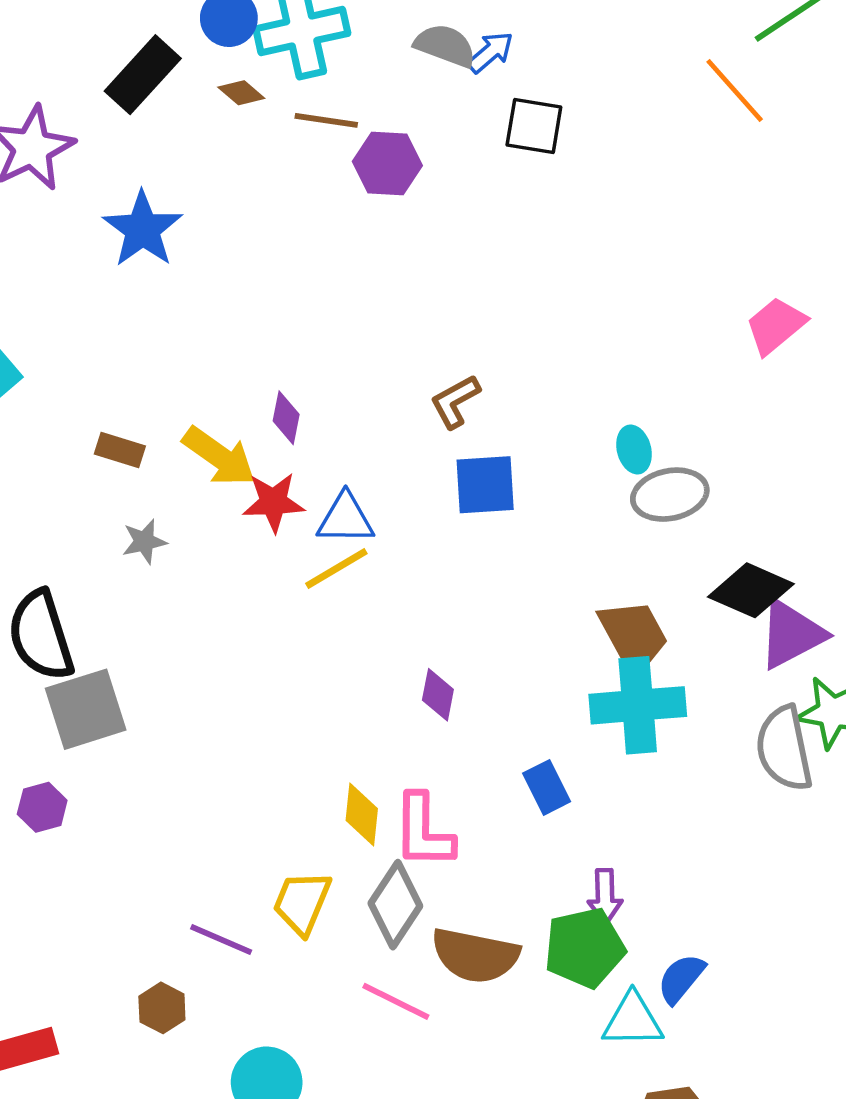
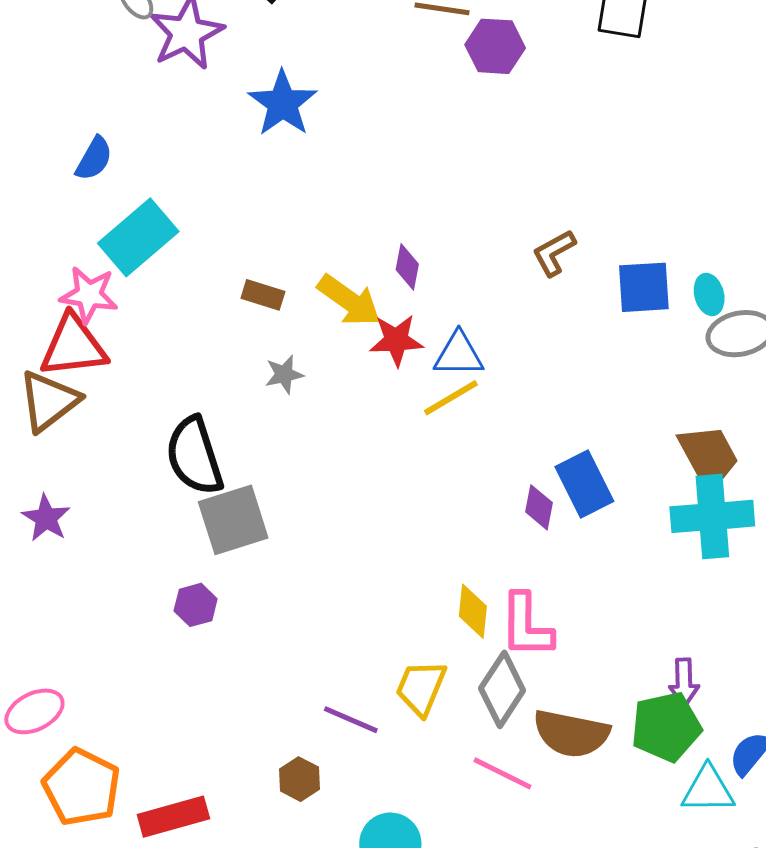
blue square: (485, 485) -> (644, 287), moved
blue rectangle: (547, 787) -> (584, 484), moved, size x1.4

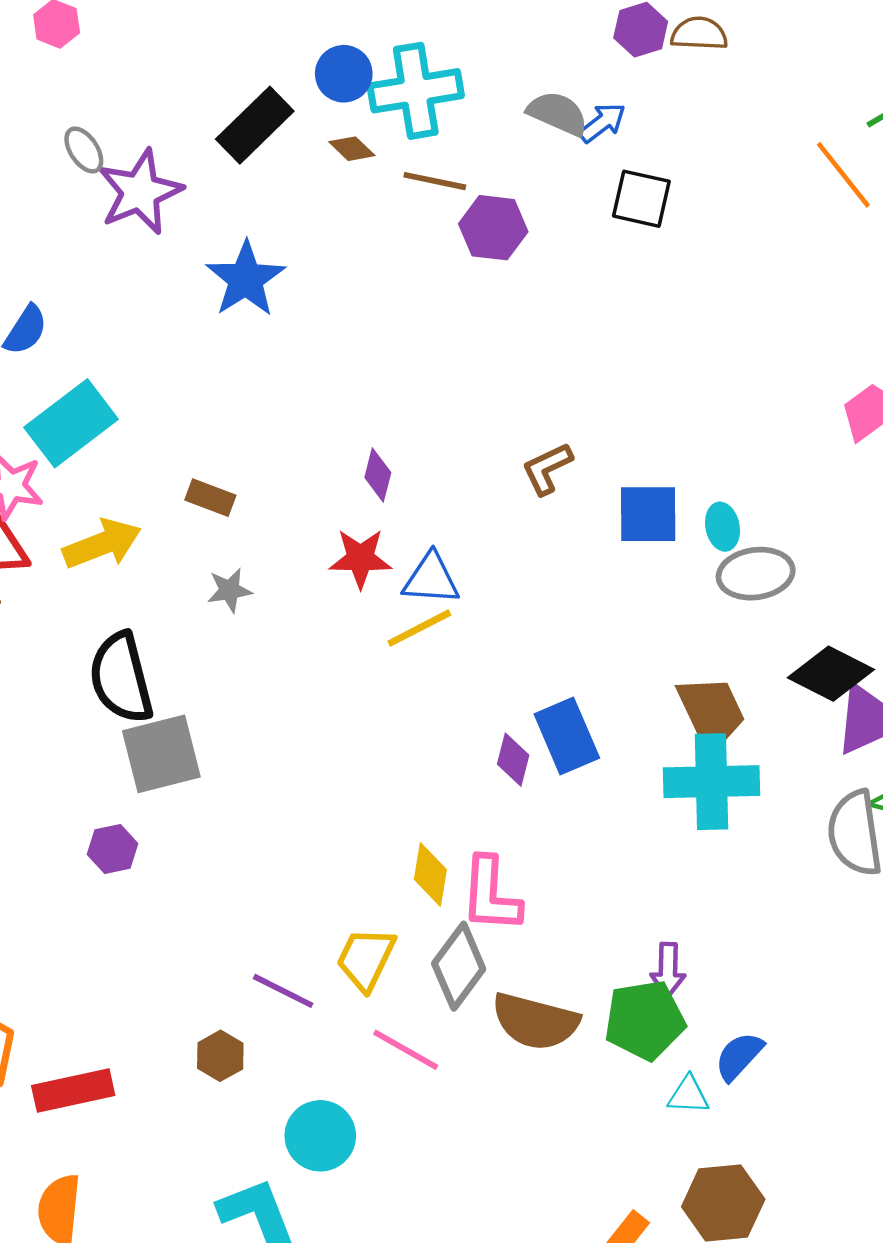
yellow arrow: (349, 301) -> (102, 544), moved, turned -60
pink line: (502, 773) -> (406, 1050), moved
cyan triangle: (708, 790) -> (688, 1095), size x0.7

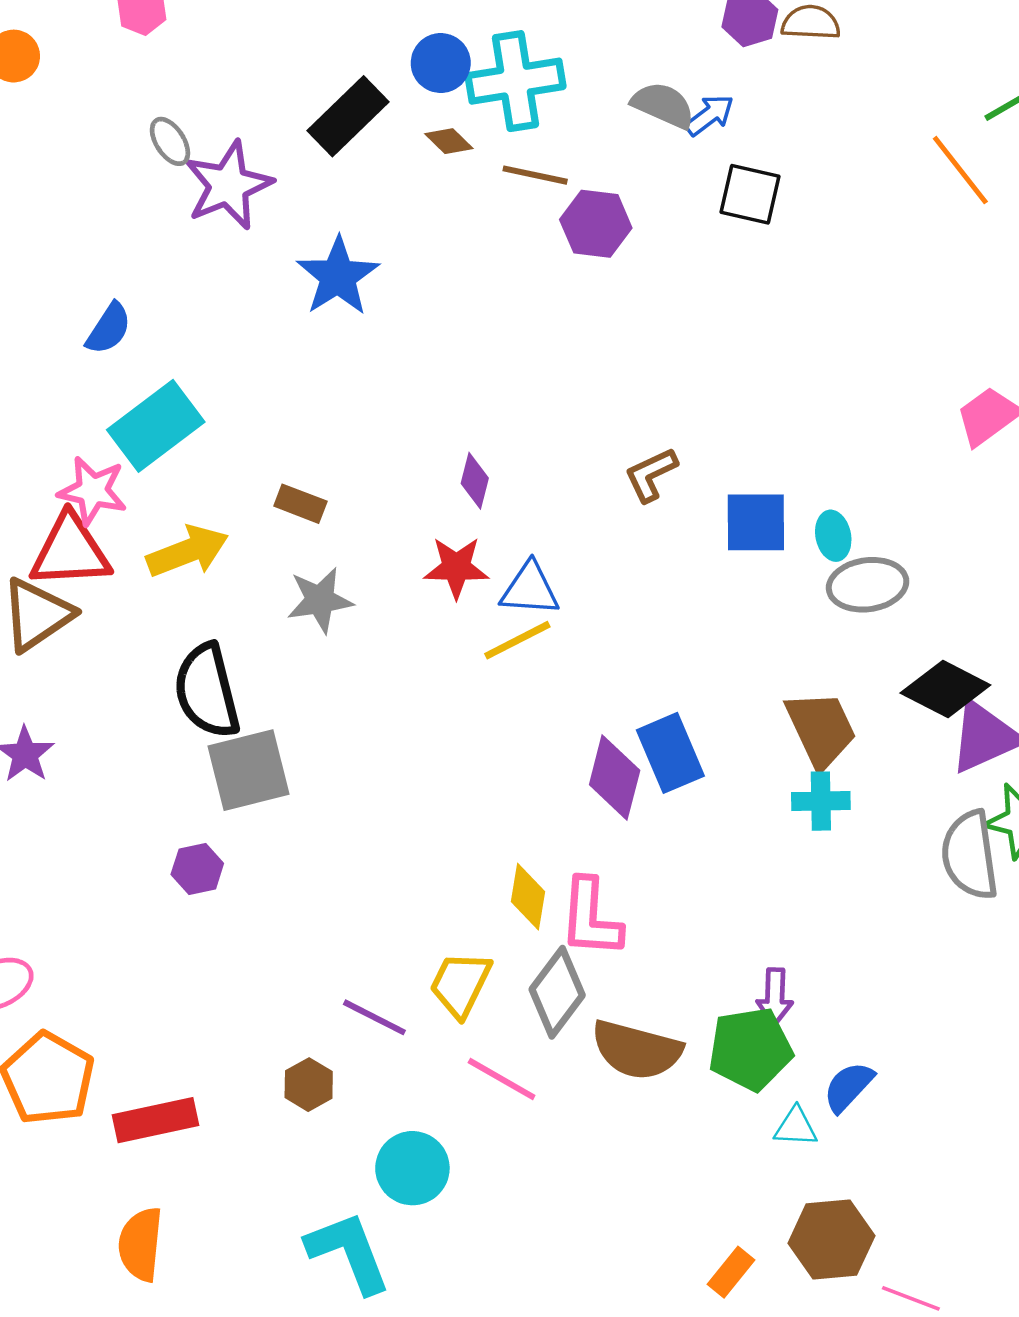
gray star: (229, 590) -> (320, 600), size x1.4
purple diamond: (513, 760) -> (615, 777), size x1.5
cyan cross: (711, 782) -> (821, 801), size x0.6

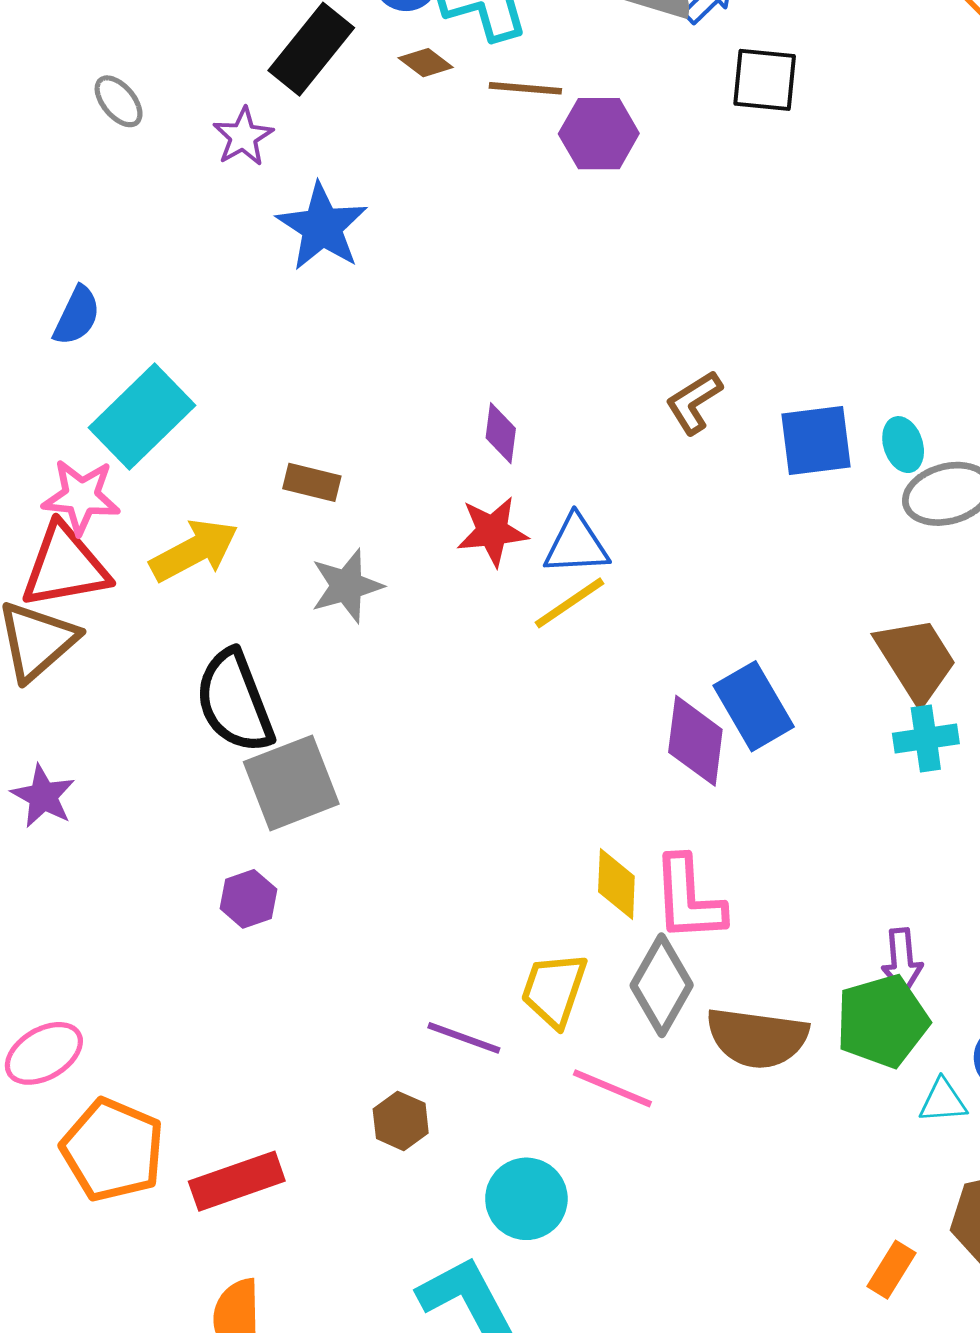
purple star: (228, 185) -> (243, 137), moved, size x0.6

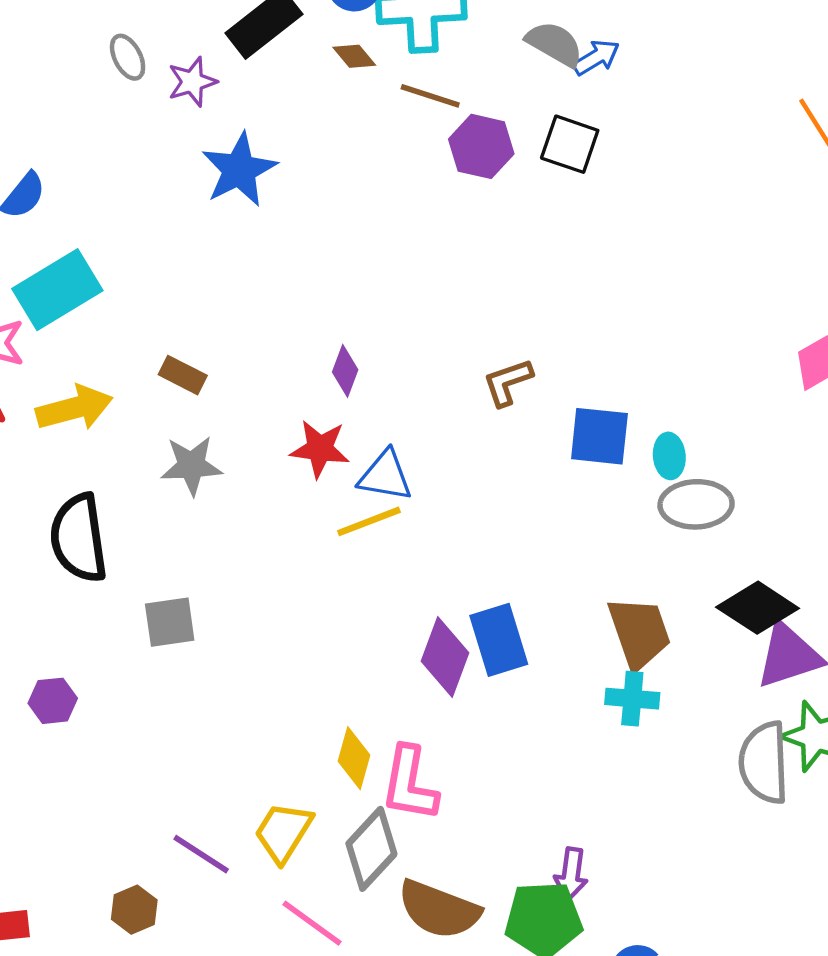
black square: (765, 80) -> (570, 144), moved
gray ellipse: (119, 101) -> (128, 57), moved
gray square: (291, 783) -> (170, 622), moved, size x0.7

